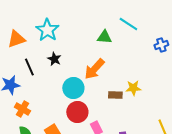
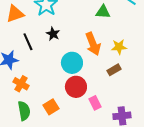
orange arrow: (94, 69) -> (93, 44), turned -65
yellow star: (133, 88) -> (119, 47), moved
brown rectangle: (115, 95) -> (114, 70), turned -32

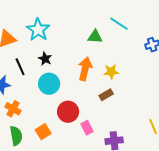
orange arrow: (93, 44) -> (85, 69), turned -145
cyan circle: (72, 63) -> (49, 84), moved

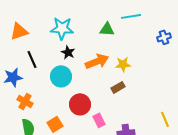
cyan line: (119, 24) -> (131, 16), turned -42
cyan star: (38, 30) -> (62, 28), moved, turned -30
black star: (45, 59) -> (68, 52), moved
orange arrow: (85, 69) -> (97, 61), turned 55

